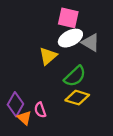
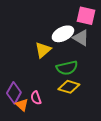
pink square: (68, 18) -> (86, 16), moved
green semicircle: (75, 76) -> (67, 68), turned 30

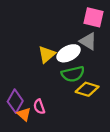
white ellipse: (63, 34) -> (69, 53), moved
yellow diamond: (69, 87) -> (87, 89), moved

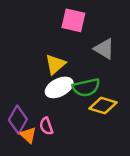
pink square: (94, 17) -> (73, 20), moved
white ellipse: (69, 53) -> (59, 87), moved

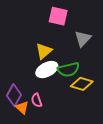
gray triangle: (104, 49) -> (83, 39), turned 42

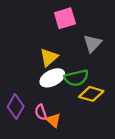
pink square: (58, 16) -> (65, 18), turned -30
orange triangle: (22, 108) -> (53, 120), moved

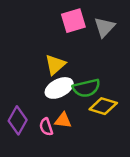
gray triangle: (92, 44) -> (104, 27), moved
orange triangle: (53, 120) -> (63, 120), moved, turned -35

